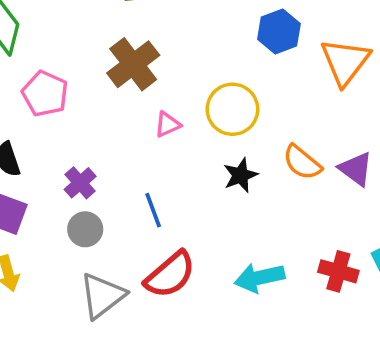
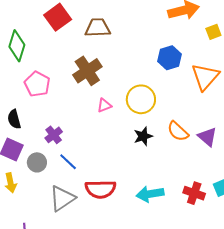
blue line: (153, 210) -> (68, 162), moved, turned -30
gray circle: (85, 229) -> (37, 162), moved
red semicircle: (170, 275) -> (100, 189), turned 36

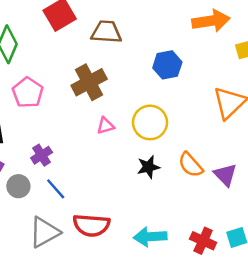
blue hexagon: (170, 58) -> (167, 65), moved

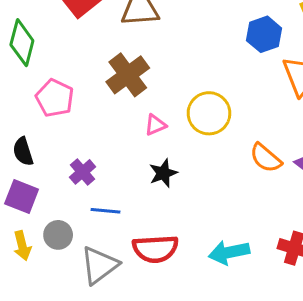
blue hexagon: (167, 65) -> (264, 34), moved
black star: (148, 167) -> (163, 173), moved
gray circle: (18, 186) -> (58, 235), moved
blue line: (56, 189) -> (106, 211), turned -35

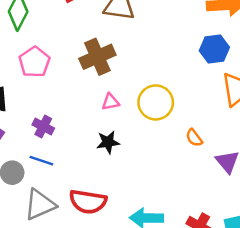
orange semicircle: (266, 158) -> (194, 138), moved, size x0.7
purple cross: (82, 172) -> (43, 127), turned -35
blue line: (106, 211) -> (41, 161), moved

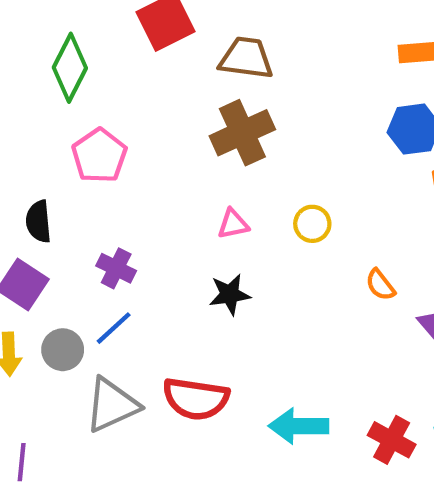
brown cross: (97, 57) -> (242, 133), moved
yellow circle: (156, 102) -> (312, 224), size x0.6
blue line: (41, 161) -> (114, 328), turned -60

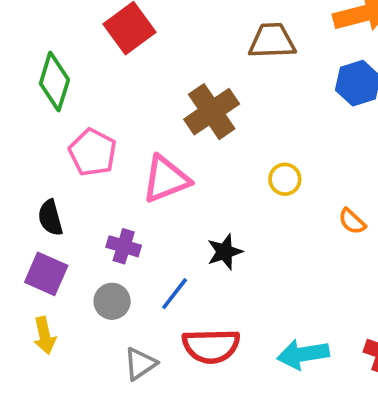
brown trapezoid: (246, 58) -> (272, 41), moved
pink triangle: (233, 224) -> (166, 179), moved, size x1.8
blue line: (114, 328) -> (175, 294), moved
gray circle: (63, 350) -> (112, 301), moved
gray triangle: (112, 405) -> (140, 364), size x0.7

